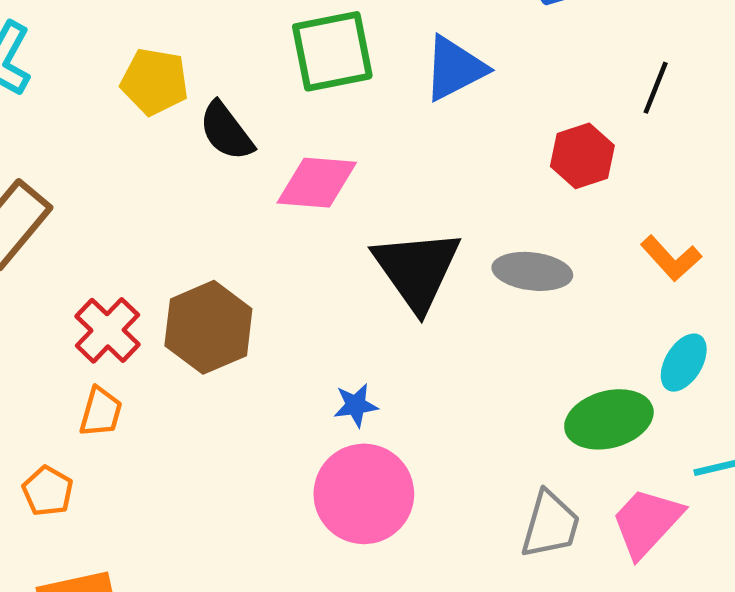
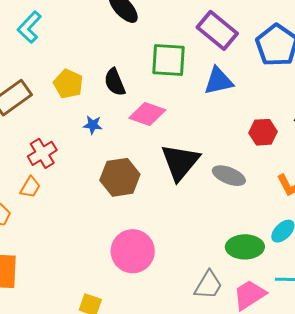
yellow pentagon: (155, 82) -> (68, 84), moved
brown hexagon: (208, 327) -> (120, 177), moved
blue star: (356, 405) -> (93, 125), moved

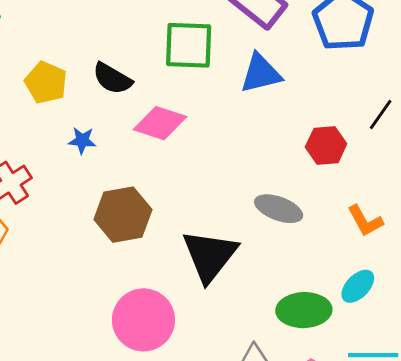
black semicircle: (115, 82) -> (112, 79), turned -36
black triangle: (180, 162) -> (210, 256), moved

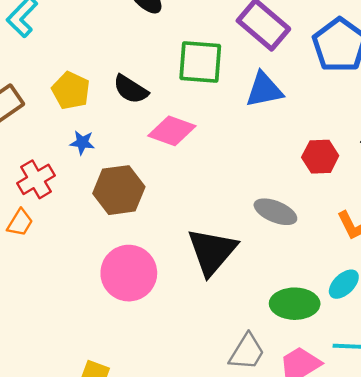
blue star: (82, 140) -> (82, 143), moved
brown hexagon: (123, 215) -> (119, 190), moved
pink circle: (144, 320) -> (129, 273), moved

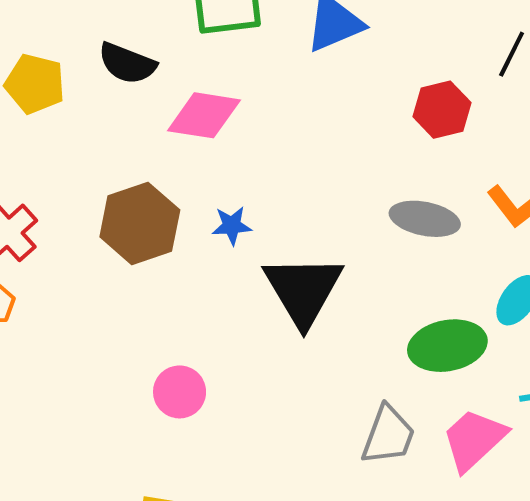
blue star: (82, 143) -> (232, 226), moved
gray ellipse: (275, 212) -> (425, 219), moved
pink circle: (129, 273) -> (180, 392), moved, size x0.6

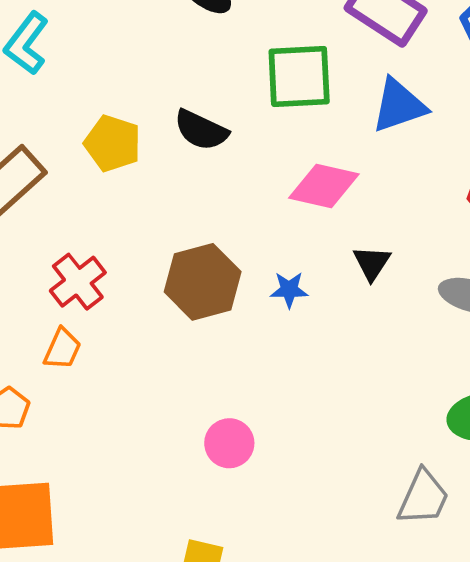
pink diamond: (204, 115) -> (324, 186), moved
black triangle: (303, 290) -> (372, 263), moved, size x0.5

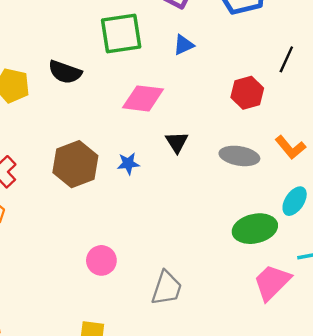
blue triangle: (399, 105) -> (184, 45), size x0.6
gray trapezoid: (423, 497) -> (167, 288), moved

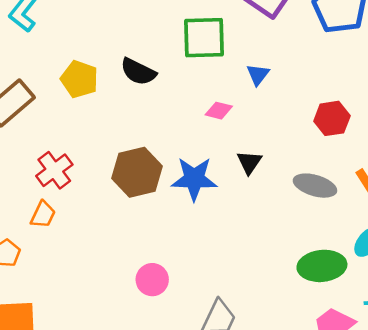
blue triangle: (184, 45) -> (258, 75), moved, turned -35
pink diamond: (143, 98) -> (219, 111), size x0.6
blue star: (128, 164) -> (194, 179), size x1.8

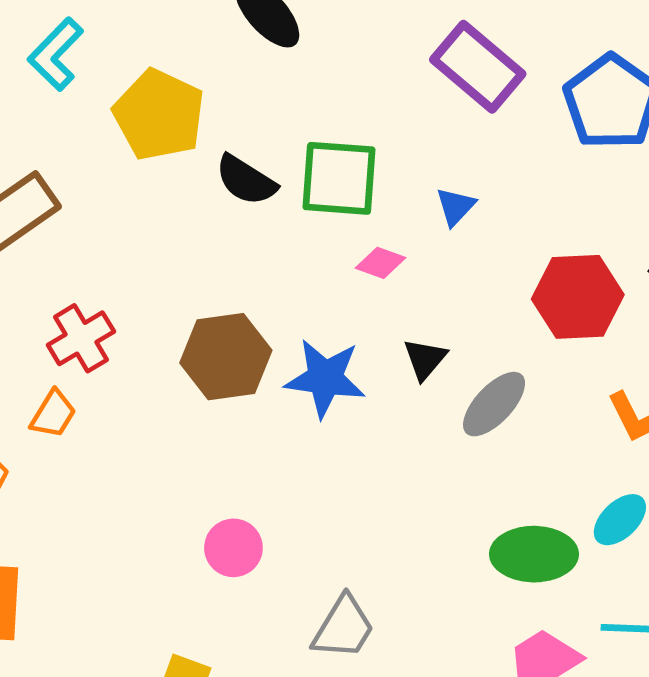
green square: (204, 38) -> (339, 178), moved
yellow pentagon: (79, 79) -> (159, 115), moved, size x1.4
red hexagon: (332, 118) -> (578, 297), size x1.4
gray ellipse: (315, 186) -> (494, 404), moved, turned -69

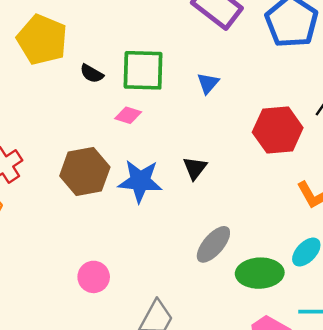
black semicircle: (246, 180) -> (92, 74), size x0.7
pink diamond: (380, 263) -> (128, 115), moved
gray ellipse: (494, 404) -> (213, 244), moved

